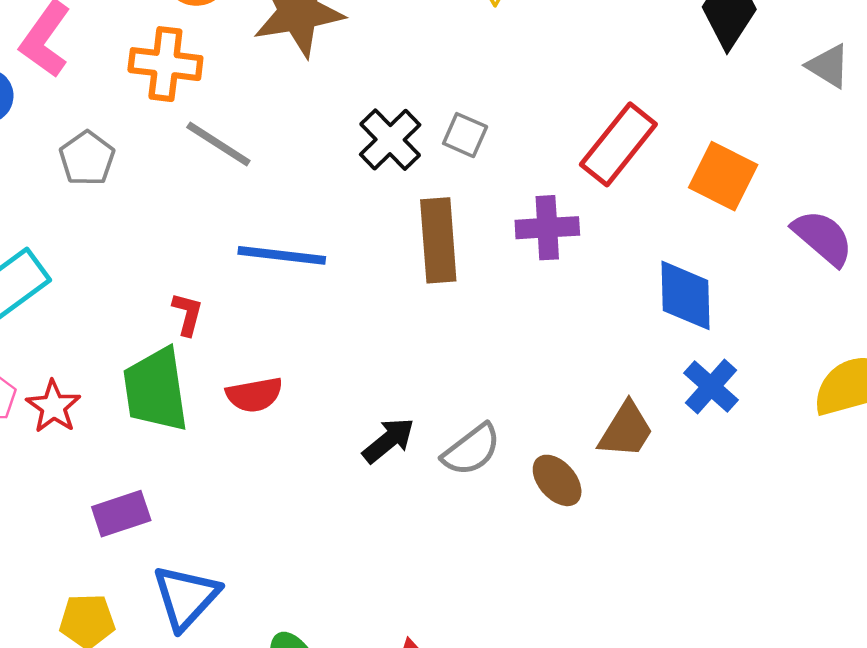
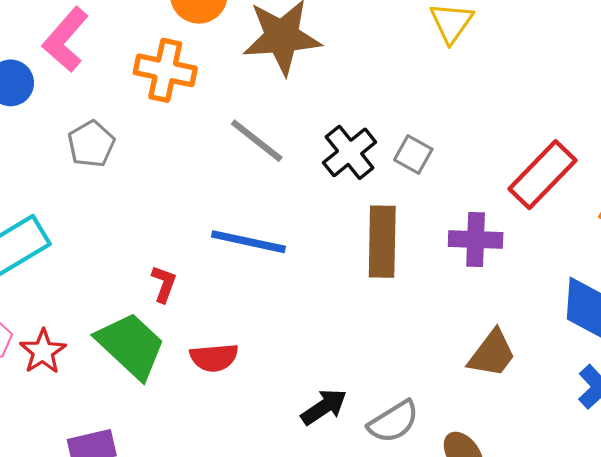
gray line: (218, 144) -> (257, 141), moved
green trapezoid: (156, 390) -> (131, 345), turned 136
brown trapezoid: (626, 430) -> (492, 354), moved

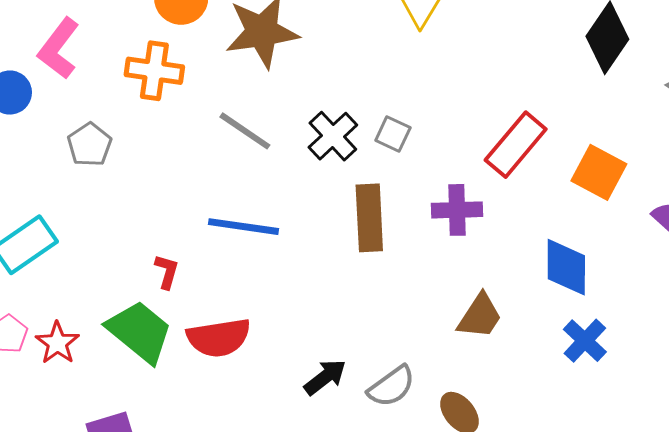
red semicircle: (214, 358) -> (219, 338), size x1.4

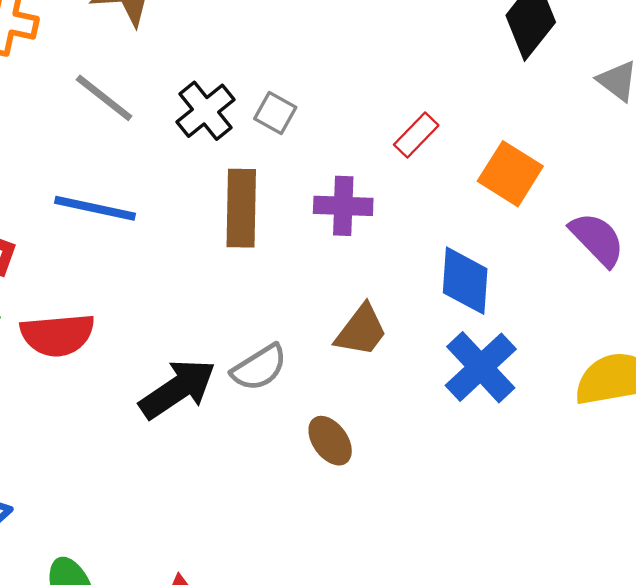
red rectangle: (516, 145) -> (416, 135), size x0.6
blue cross: (585, 341) -> (481, 367), size x1.4
black arrow: (325, 377) -> (178, 389), size x1.5
gray semicircle: (391, 386) -> (259, 368), moved

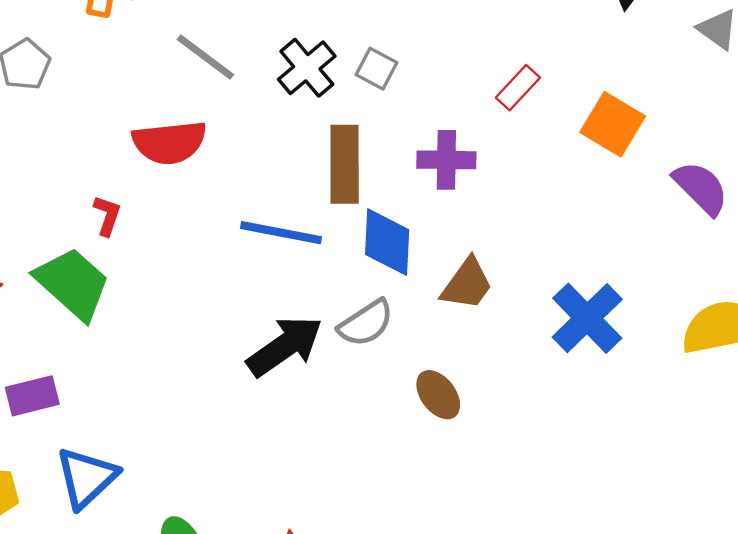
blue line: (95, 208) -> (281, 233), moved
blue diamond: (465, 281) -> (387, 242), moved
red semicircle: (57, 335) -> (169, 142), moved

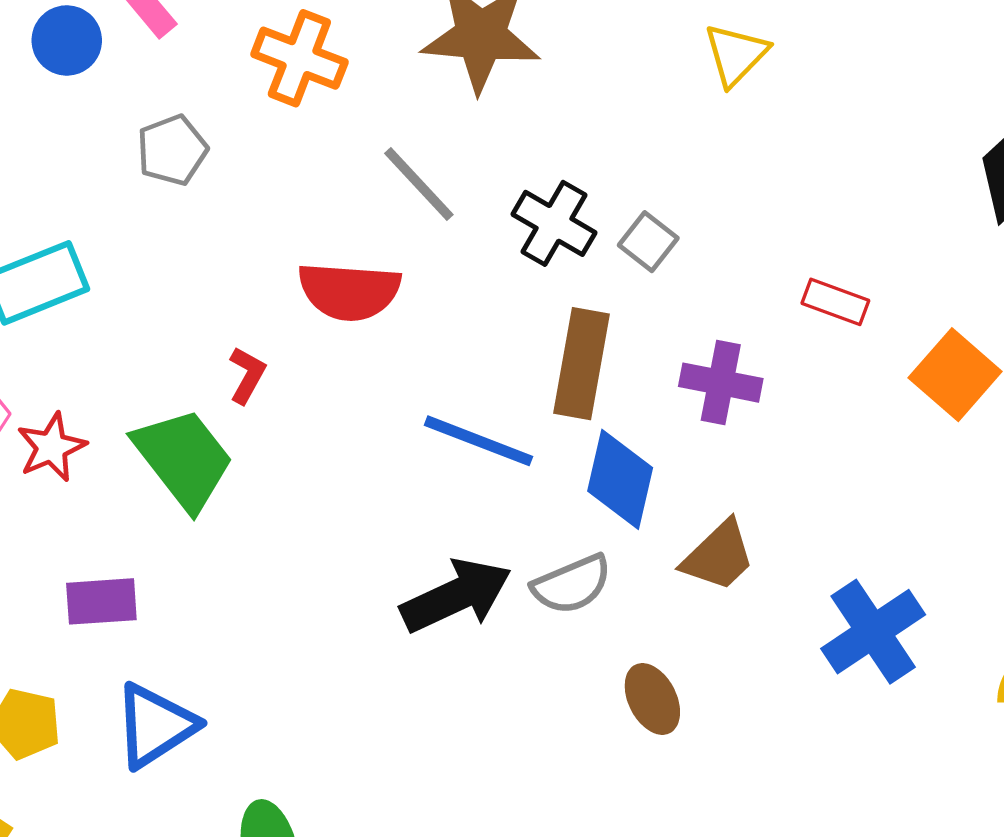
black cross: (307, 68) -> (554, 223), turned -30
red rectangle: (518, 88) -> (835, 302), turned 57

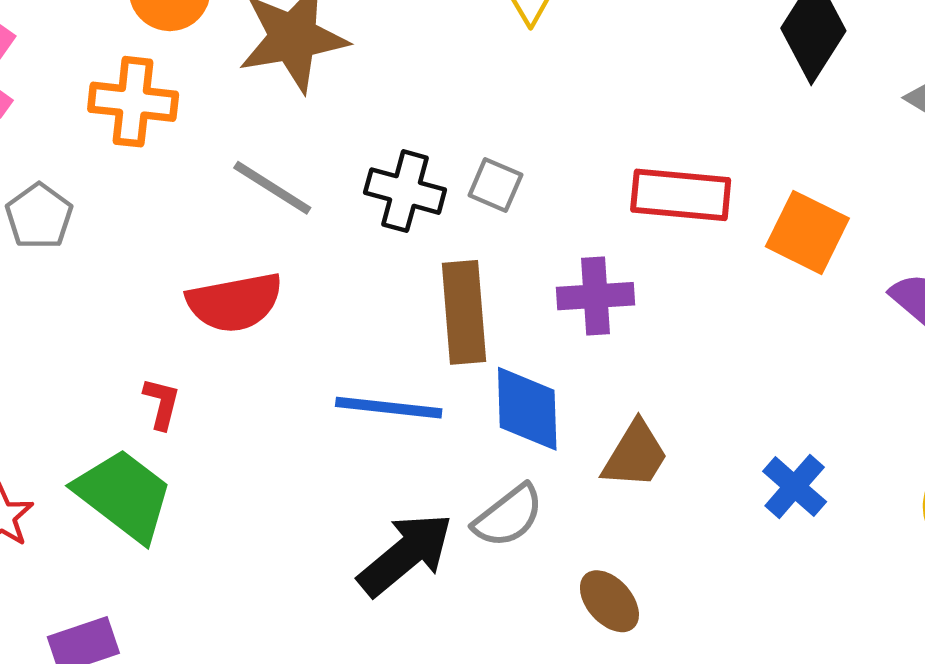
red rectangle: (835, 302) -> (681, 195), size x1.6
blue cross: (873, 632) -> (795, 487), size x0.7

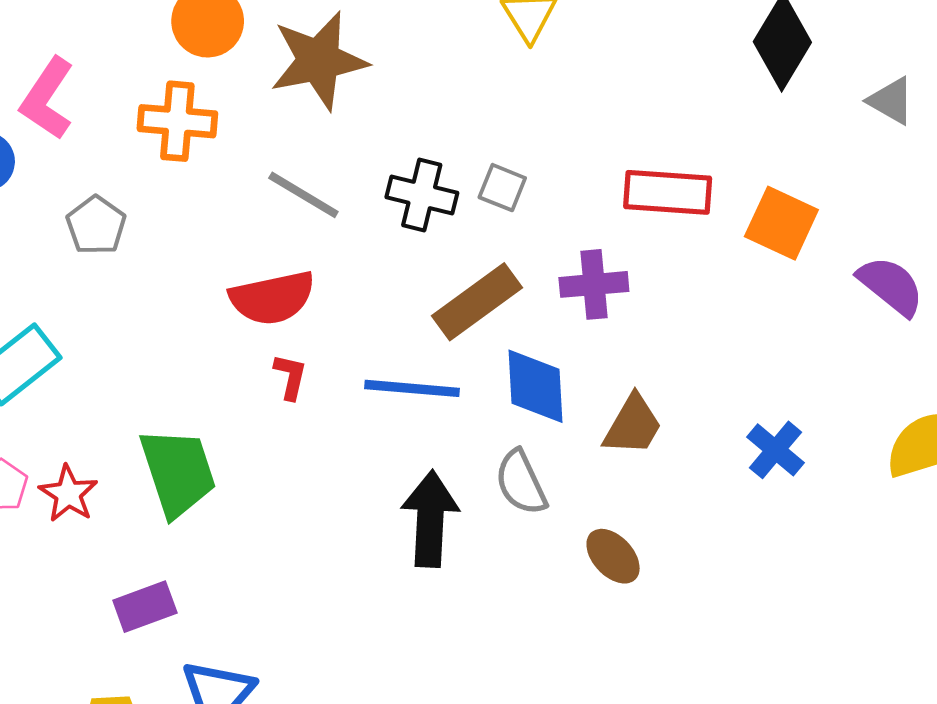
brown rectangle: (464, 312) -> (477, 302), turned 60
red L-shape: (162, 403) -> (290, 377), moved
green trapezoid: (124, 495) -> (178, 472), turned 36
gray semicircle: (508, 516) -> (521, 483), turned 104
black arrow: (405, 554) -> (430, 519), turned -46

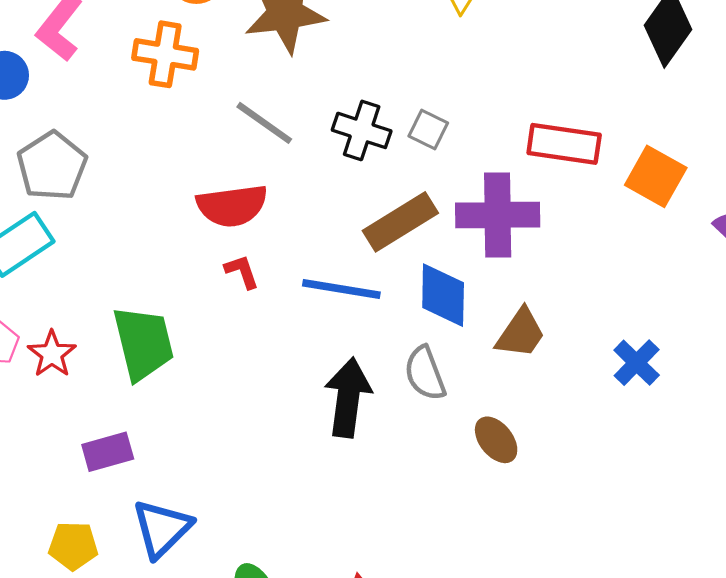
gray pentagon: (96, 225) -> (52, 166), moved, size x1.4
purple cross: (594, 284) -> (498, 215), size x1.5
red L-shape: (290, 377) -> (242, 272), turned -36

